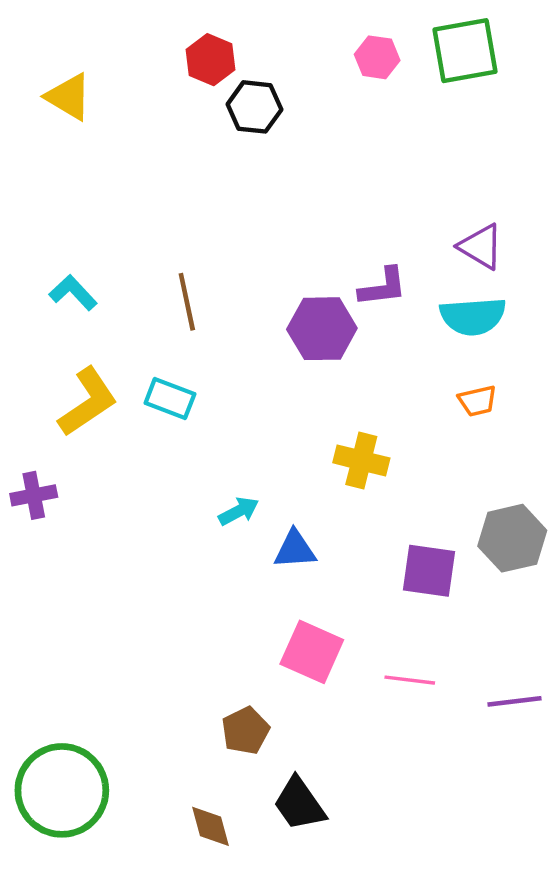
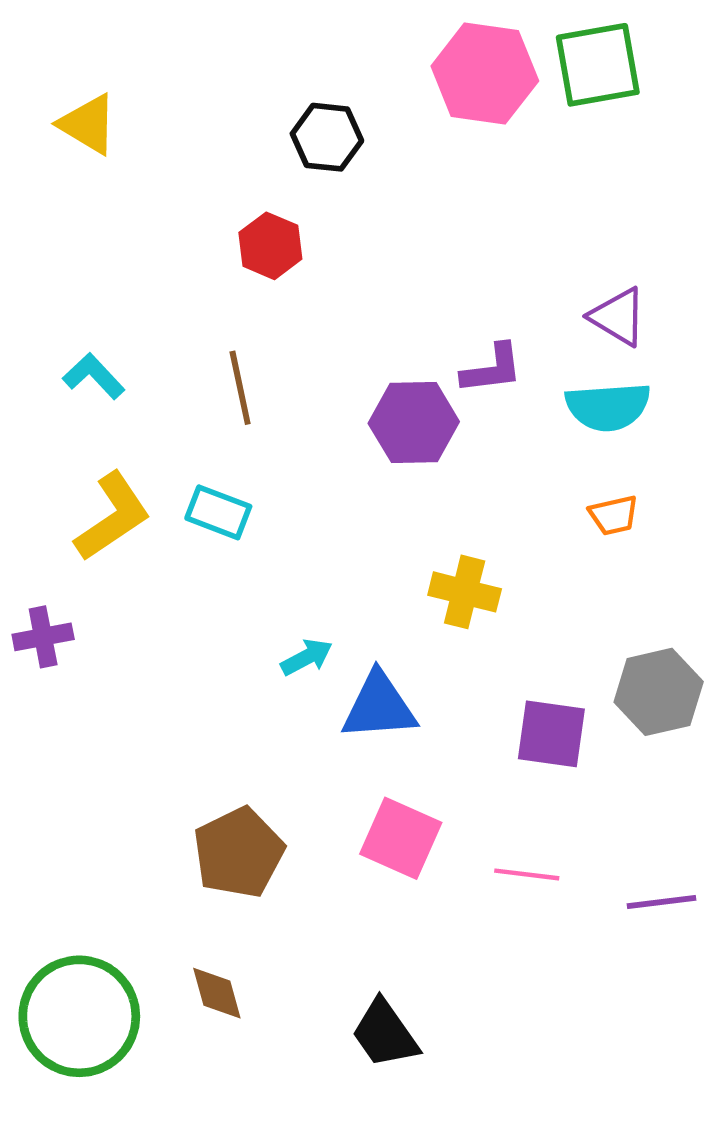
pink hexagon: (377, 57) -> (485, 73), size x1.8
red hexagon: (210, 60) -> (270, 246), moved
blue triangle: (295, 549) -> (379, 706), size x1.4
brown pentagon: (245, 731) -> (239, 853), moved, size x1.5
brown diamond: (210, 826) -> (217, 993), moved

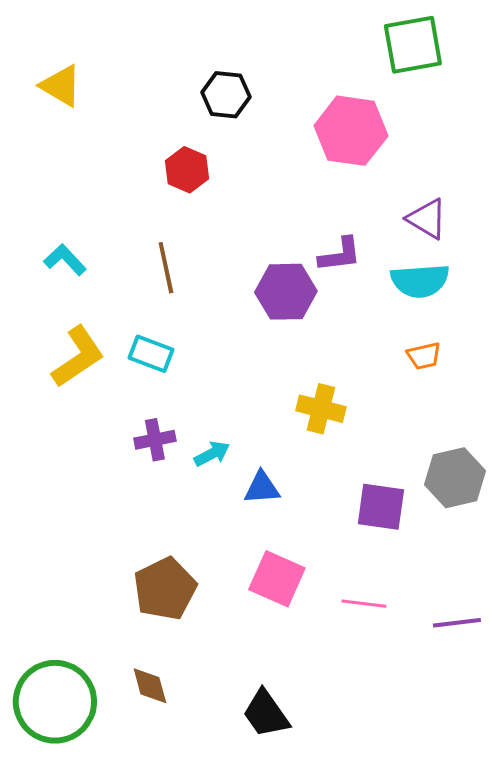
pink hexagon: (485, 73) -> (351, 131), moved
purple cross: (43, 637) -> (155, 440), moved
blue triangle: (379, 706) -> (262, 488), size x0.7

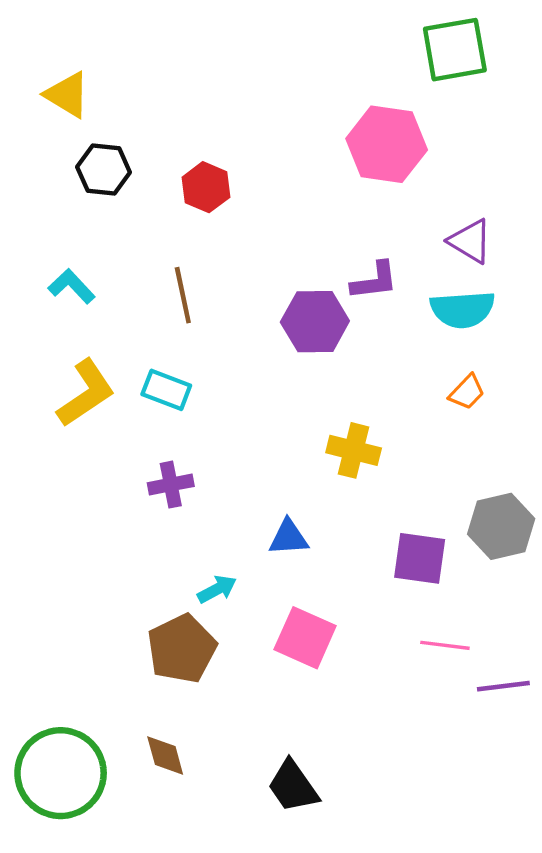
black hexagon: (226, 95) -> (104, 170), moved
orange trapezoid: (424, 356) -> (467, 392), turned -33
cyan arrow: (212, 454) -> (217, 589), moved
pink line: (364, 604) -> (445, 645), moved

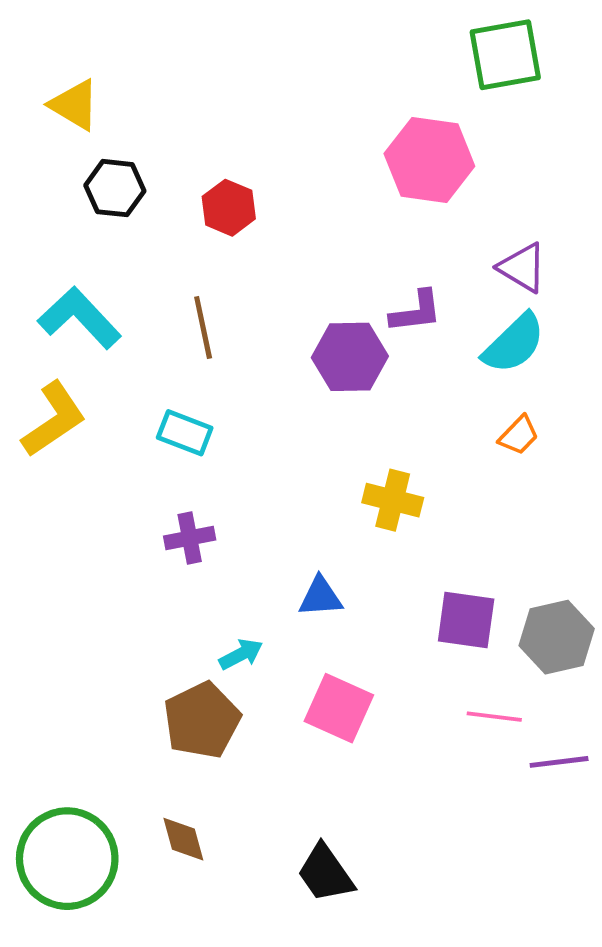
cyan L-shape: (72, 286) -> (79, 318), size x1.6
cyan semicircle: (463, 309) -> (514, 343), turned -40
yellow L-shape: (86, 393) -> (54, 419), moved
gray hexagon: (501, 526) -> (557, 637), moved

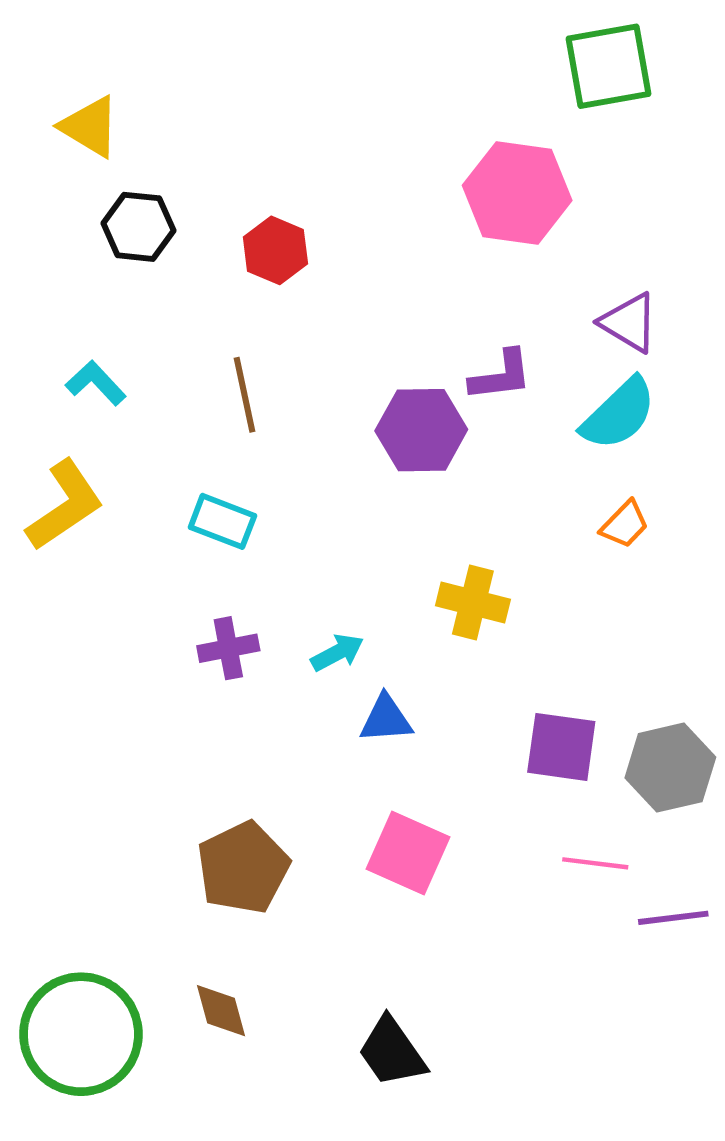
cyan L-shape: (79, 318) -> (96, 383), size x0.6
cyan arrow: (241, 654) -> (337, 653), moved

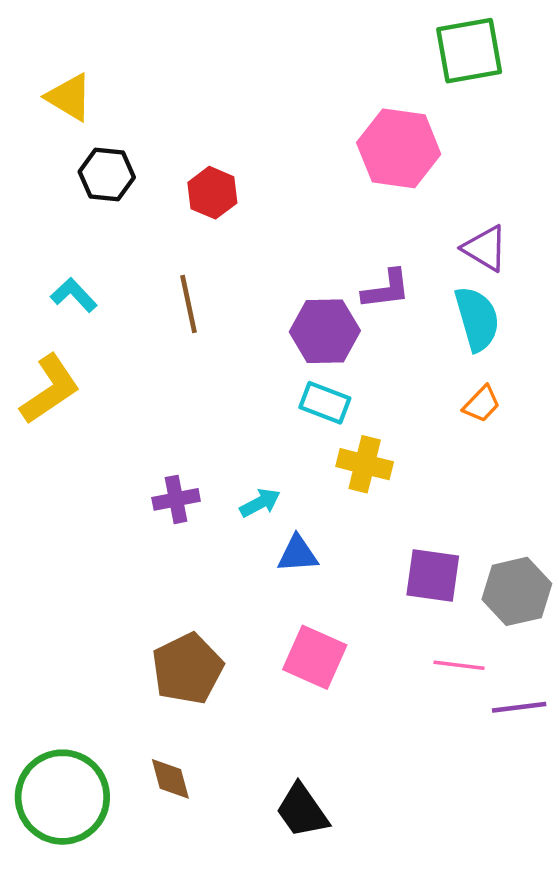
cyan semicircle: (619, 414) -> (477, 319), turned -62
cyan rectangle: (222, 521) -> (325, 403), moved

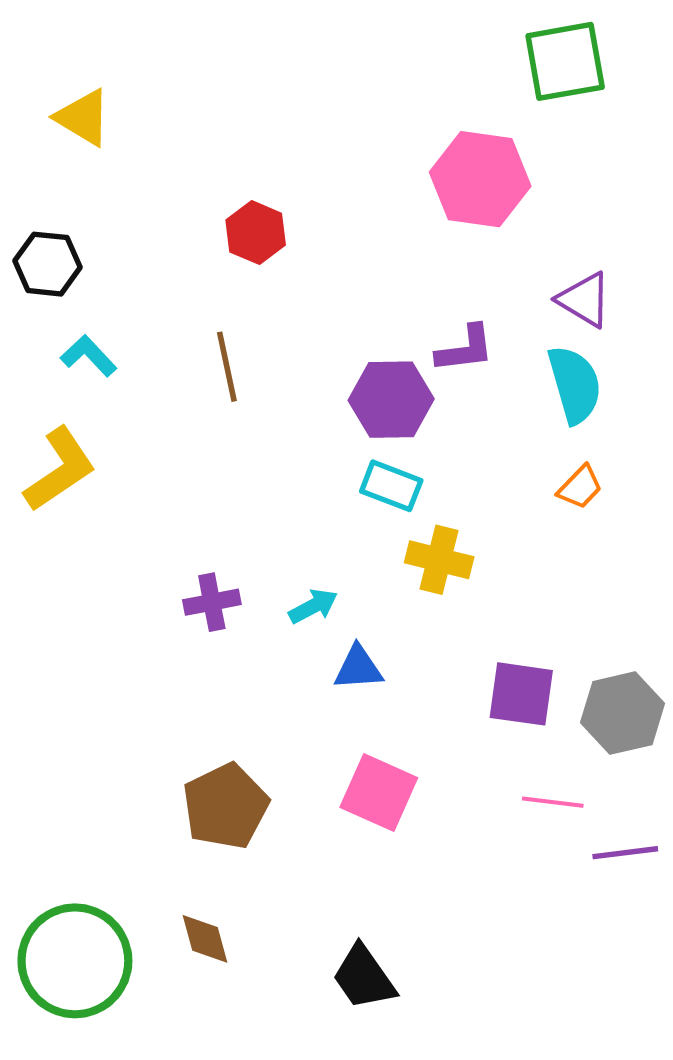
black hexagon: (107, 174) -> (48, 264), moved

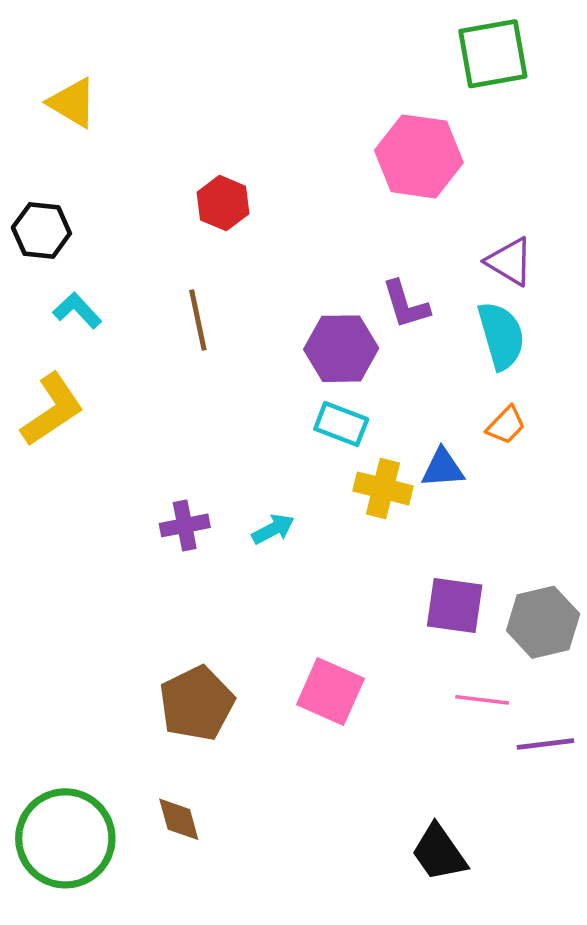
purple L-shape: (465, 349) -> (406, 305), turned 80
blue triangle: (358, 668) -> (443, 468), moved
black trapezoid: (364, 977) -> (439, 853), moved

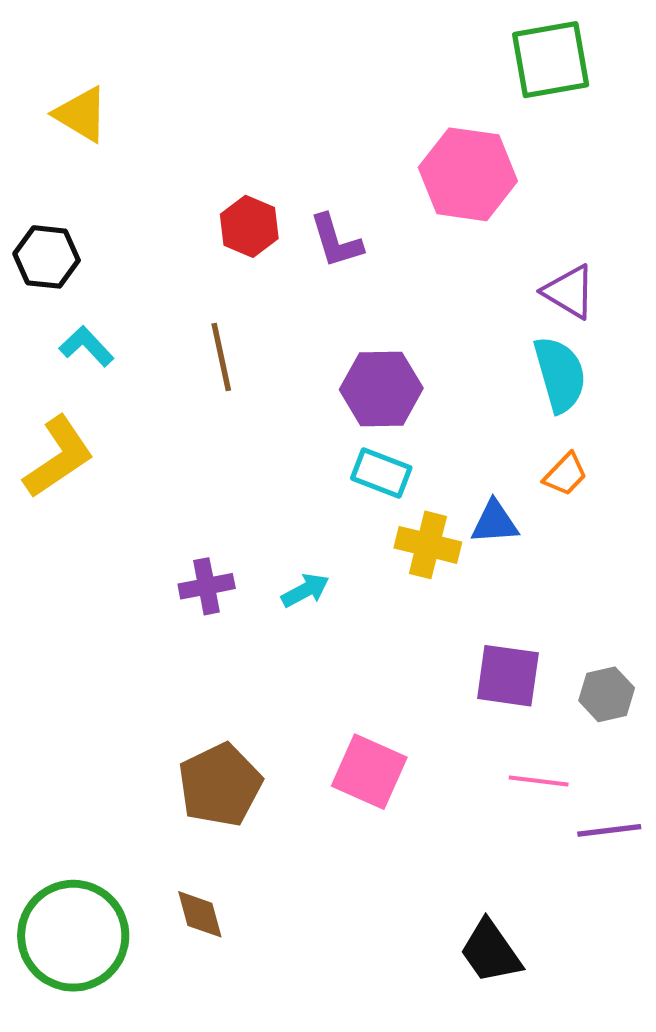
purple L-shape: (406, 305) -> (336, 241), moved
gray hexagon: (543, 622) -> (607, 694), size x0.7

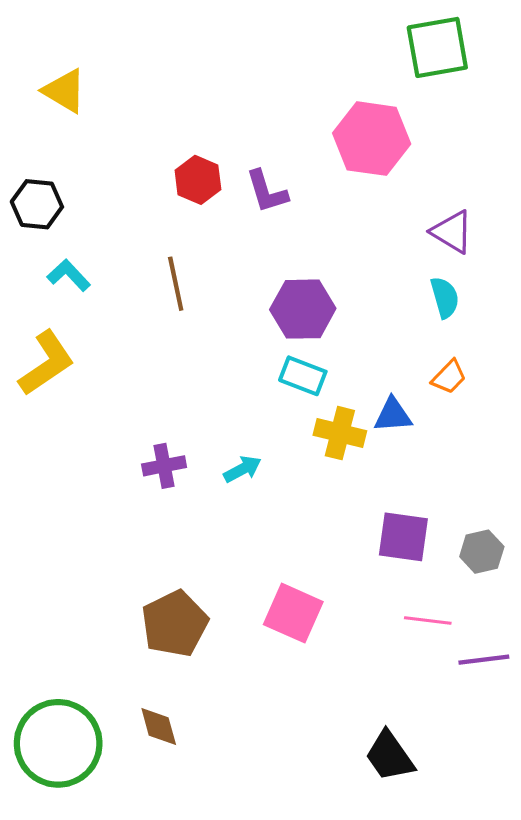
cyan semicircle: (560, 374) -> (445, 297), size x0.7

